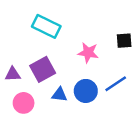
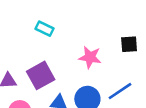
cyan rectangle: (46, 26) -> (44, 29), size x0.6

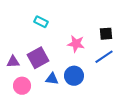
blue line: (120, 91) -> (104, 57), moved

